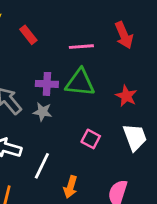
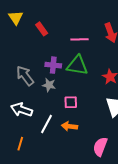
pink square: (91, 139) -> (71, 102), moved, turned -32
orange arrow: (70, 187) -> (69, 126), moved, turned 77

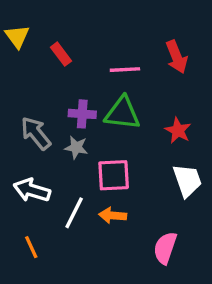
pink square: (71, 102) -> (114, 175), size x1.5
orange line: (20, 144) -> (31, 247), turned -40

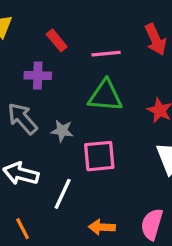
red rectangle: (61, 54) -> (57, 40), moved
purple cross: (82, 114) -> (38, 76), moved
orange arrow: (113, 215) -> (102, 227), moved

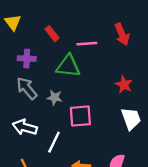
purple cross: (38, 76) -> (27, 59), moved
green triangle: (105, 96) -> (68, 66), moved

